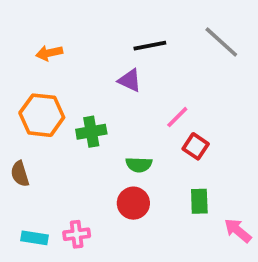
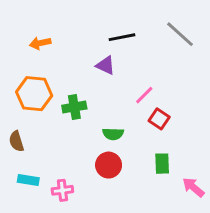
cyan rectangle: (34, 238) -> (28, 180), moved

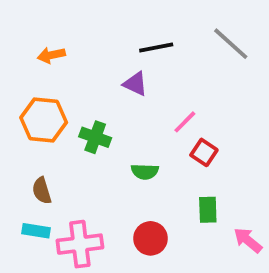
green cross: (74, 107) -> (95, 137), turned 30
brown semicircle: (16, 141) -> (42, 191), moved
red circle: (109, 165) -> (151, 238), moved
pink cross: (62, 190) -> (80, 244), size x1.6

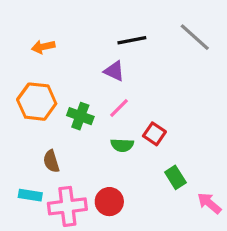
pink line: (185, 122) -> (119, 108), moved
red square: (204, 152) -> (154, 134), moved
brown semicircle: (42, 191) -> (51, 161), moved
green rectangle: (208, 210) -> (175, 177), turned -30
red circle: (151, 238) -> (109, 202), moved

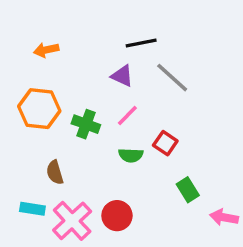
gray line: (195, 37) -> (172, 78), moved
pink arrow: (209, 203) -> (224, 217), turned -30
pink cross: (67, 206) -> (72, 221), turned -36

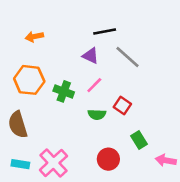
brown semicircle: (55, 172) -> (18, 125), moved, size x1.5
cyan rectangle: (32, 209) -> (20, 164), moved
red circle: (117, 216) -> (108, 159), moved

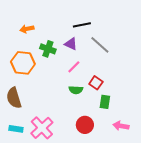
green cross: (64, 91) -> (48, 49), moved
green rectangle: (139, 140) -> (105, 102), moved, turned 40
pink arrow: (166, 160) -> (121, 126), moved

